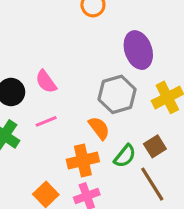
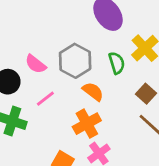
gray hexagon: (117, 94) -> (75, 61), moved
green semicircle: (125, 156) -> (117, 63), moved, turned -40

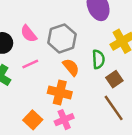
green semicircle: (117, 63) -> (98, 59), moved
orange cross: (87, 124) -> (60, 93), turned 30

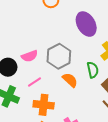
pink semicircle: (29, 34) -> (30, 56), turned -63
orange cross: (60, 93) -> (44, 105), moved

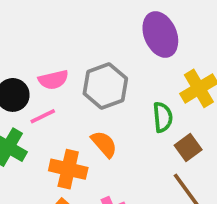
orange semicircle: (70, 80) -> (104, 144), moved
pink line: (34, 82) -> (43, 116), moved

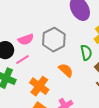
orange semicircle: (104, 144) -> (66, 70), moved
orange cross: (68, 169) -> (39, 86), turned 30

